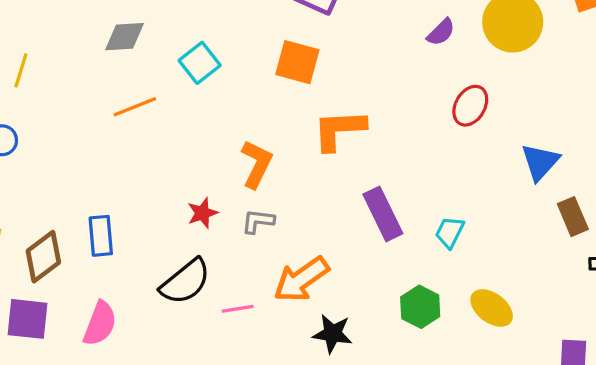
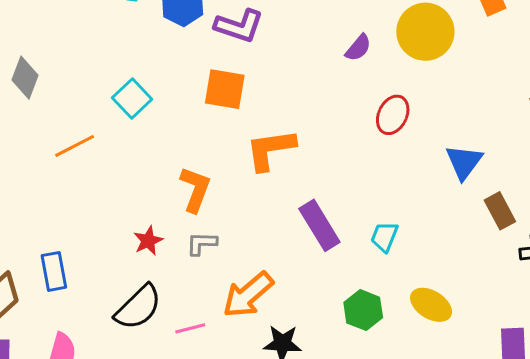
gray diamond: (124, 37) -> (25, 78), moved, turned -60

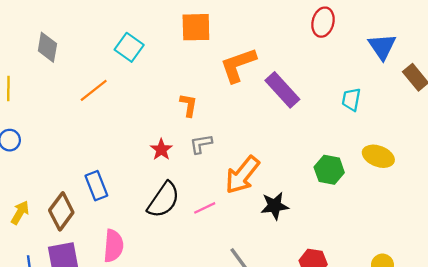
orange L-shape: (195, 189) -> (189, 105), size x0.7
purple rectangle: (319, 225) -> (282, 90), moved
cyan trapezoid: (384, 237) -> (351, 99), moved

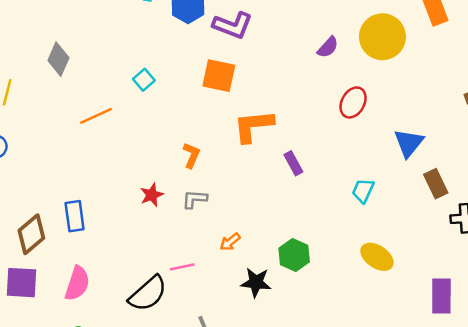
cyan square: (129, 47) -> (144, 80), size x0.7
purple rectangle: (282, 90) -> (293, 163), size x0.6
green hexagon: (329, 170) -> (294, 255), moved
orange arrow: (242, 175) -> (230, 242), size x0.5
black semicircle: (164, 200) -> (148, 294), moved

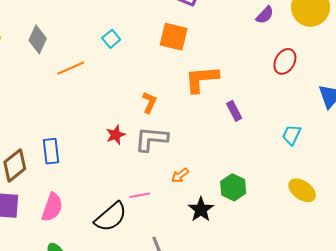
gray diamond: (58, 59) -> (38, 39), moved
gray L-shape: (195, 199) -> (151, 139), size x1.6
black star: (256, 282) -> (201, 210), turned 30

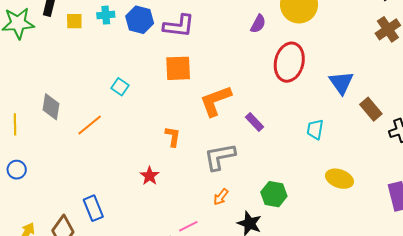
red ellipse: (285, 61) -> (289, 62), size x1.5
gray L-shape: (151, 139) -> (220, 157), moved

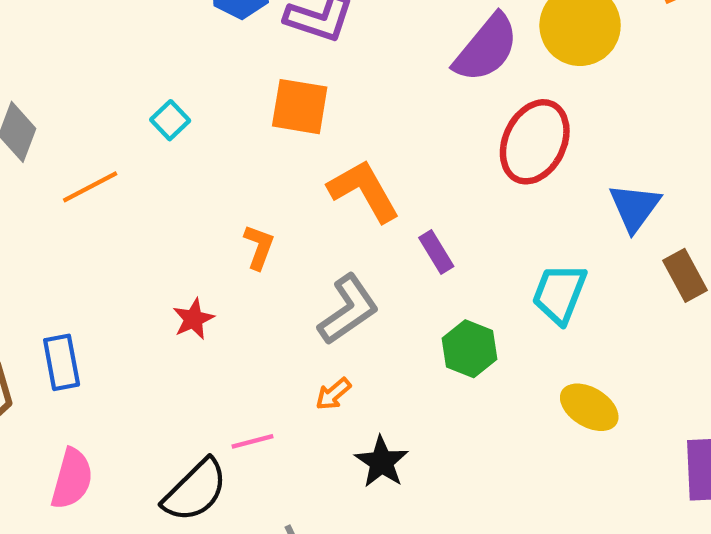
purple semicircle: (258, 24) -> (486, 48), size x1.8
orange L-shape: (216, 101) -> (364, 191), turned 69
cyan trapezoid: (315, 129) -> (559, 294), size x1.4
gray L-shape: (220, 157) -> (348, 309), turned 144
green hexagon: (274, 194) -> (469, 349), moved

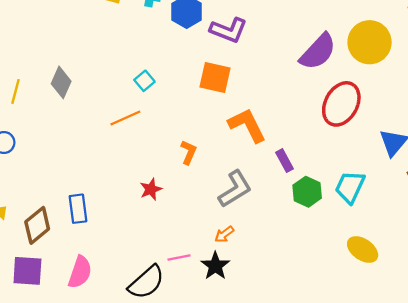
orange line: (90, 187) -> (125, 118), moved
green hexagon: (469, 349) -> (307, 192), moved
black star: (382, 462) -> (215, 266), moved

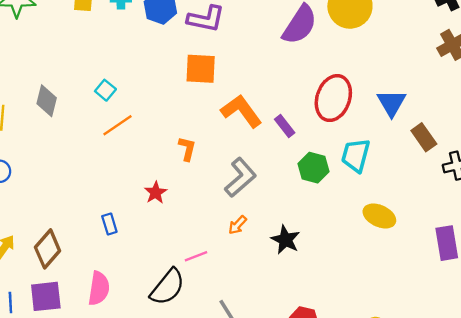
cyan square: (144, 81) -> (105, 90), moved
red ellipse: (341, 104) -> (333, 98), moved
purple rectangle: (285, 161) -> (285, 126), moved
blue rectangle: (78, 209) -> (109, 224), moved, size x0.7
black star: (215, 266) -> (285, 240), moved

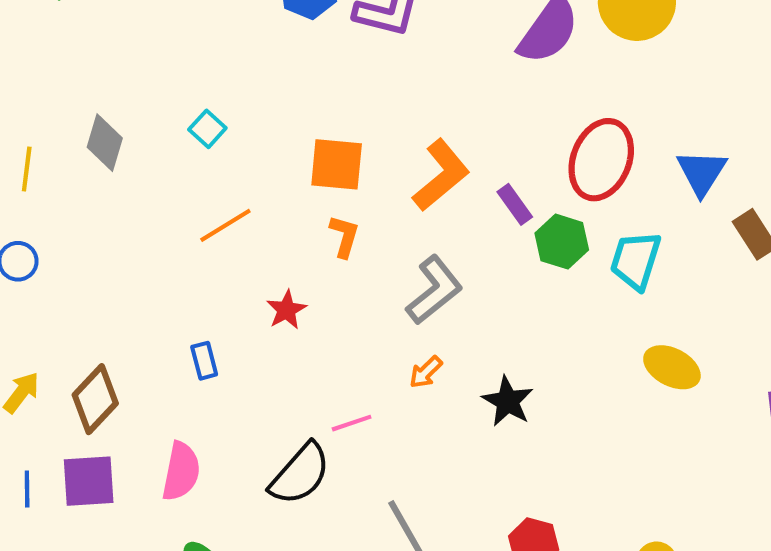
orange square: (201, 69) -> (337, 164), moved
orange L-shape: (241, 111) -> (441, 175), turned 84
orange line: (117, 125) -> (225, 225), moved
green hexagon: (314, 168) -> (562, 242), moved

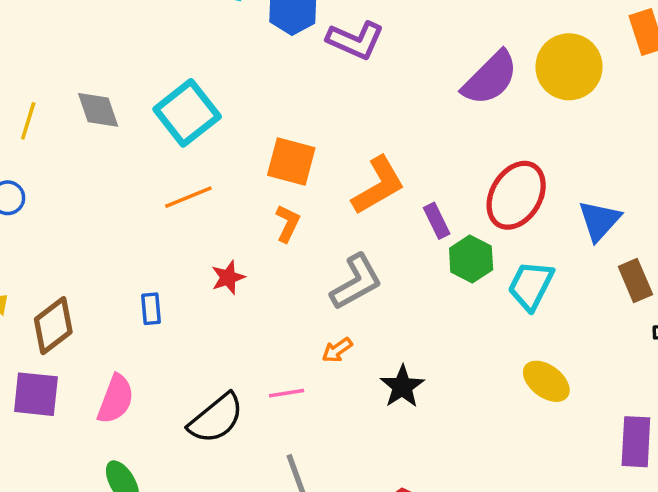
cyan square: (207, 129) -> (187, 113), size x2.0
gray diamond: (105, 143) -> (98, 110), turned -45
pink line: (352, 423) -> (287, 393), moved

